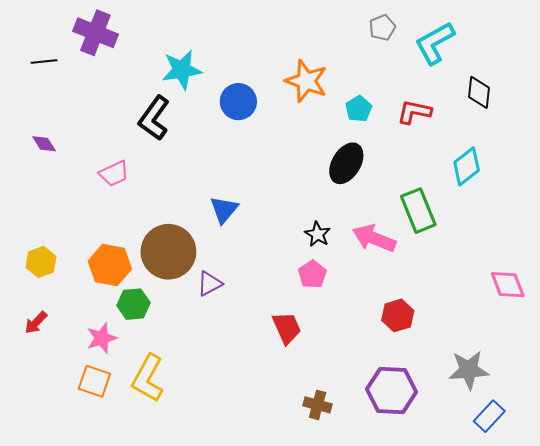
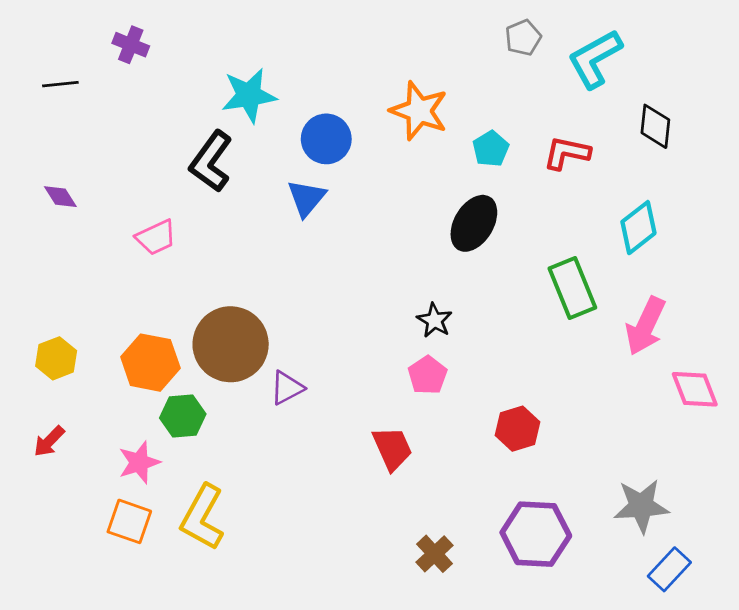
purple cross: (95, 33) -> (131, 45), size x0.6
blue triangle: (224, 210) -> (307, 198), moved
pink arrow: (374, 238) -> (645, 326), moved, turned -87
red hexagon: (398, 315) -> (518, 429), moved
brown cross: (318, 405) -> (435, 554), turned 32

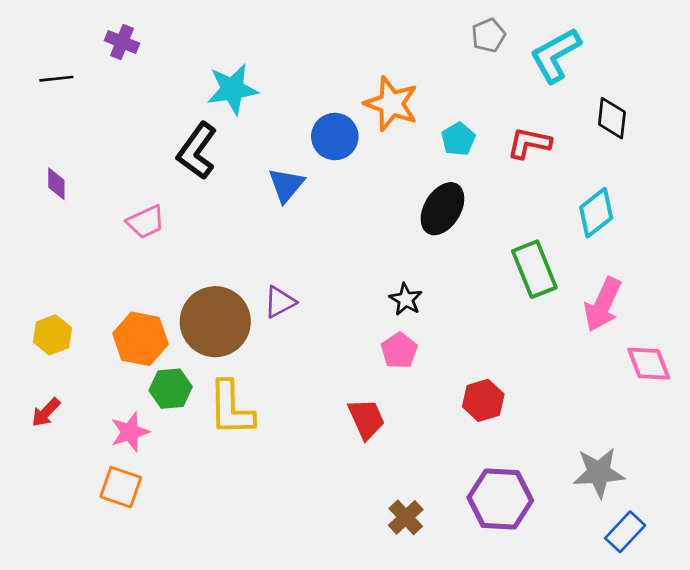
blue circle: (326, 139) -> (335, 136), moved
purple diamond: (60, 197) -> (56, 184), turned 32
purple triangle: (287, 388) -> (280, 302), moved
yellow L-shape: (202, 517) -> (231, 408), moved, turned -30

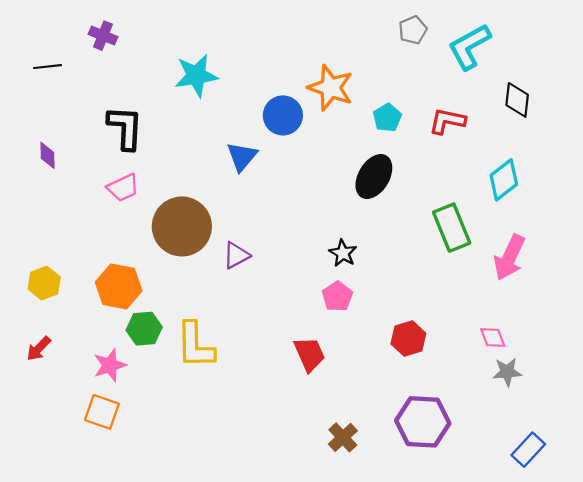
black L-shape: (197, 151) -> (125, 128), moved, turned 147
brown circle: (215, 322) -> (182, 226), moved
pink diamond: (649, 364) -> (493, 337), moved, size x0.7
gray star: (599, 473) -> (507, 372), moved, size x0.7

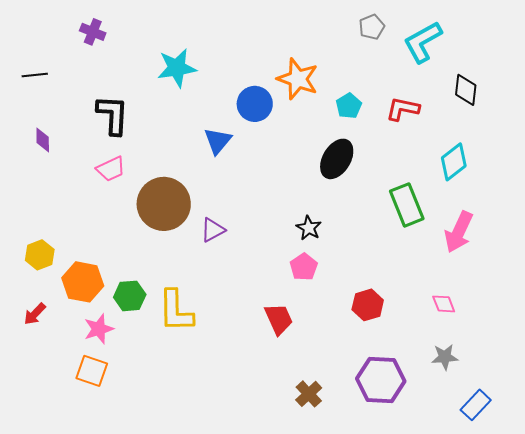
black line: (48, 67) -> (35, 75), moved
orange hexagon: (119, 286) -> (83, 282), moved
gray star: (507, 372) -> (445, 357), moved

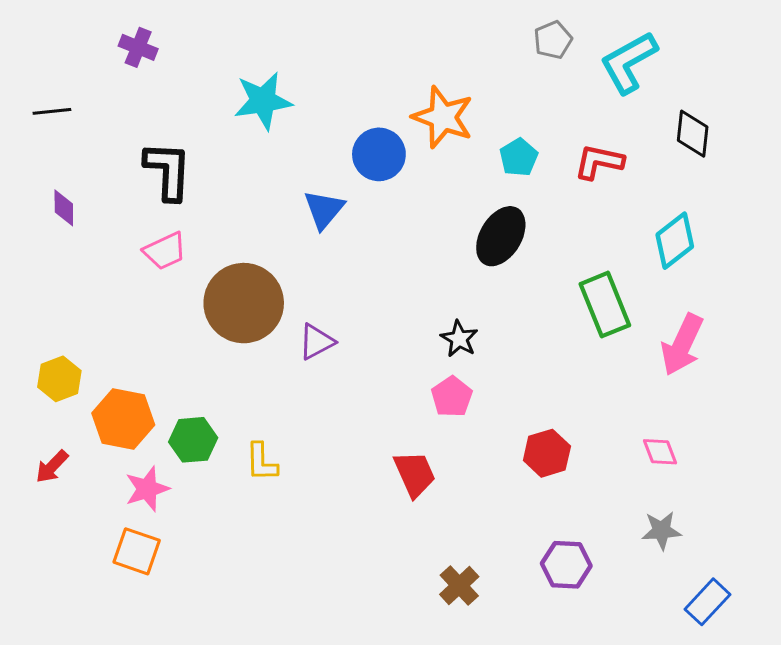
yellow L-shape: (176, 311) -> (262, 462), size x0.6
purple hexagon: (381, 380) -> (566, 565), size x0.7

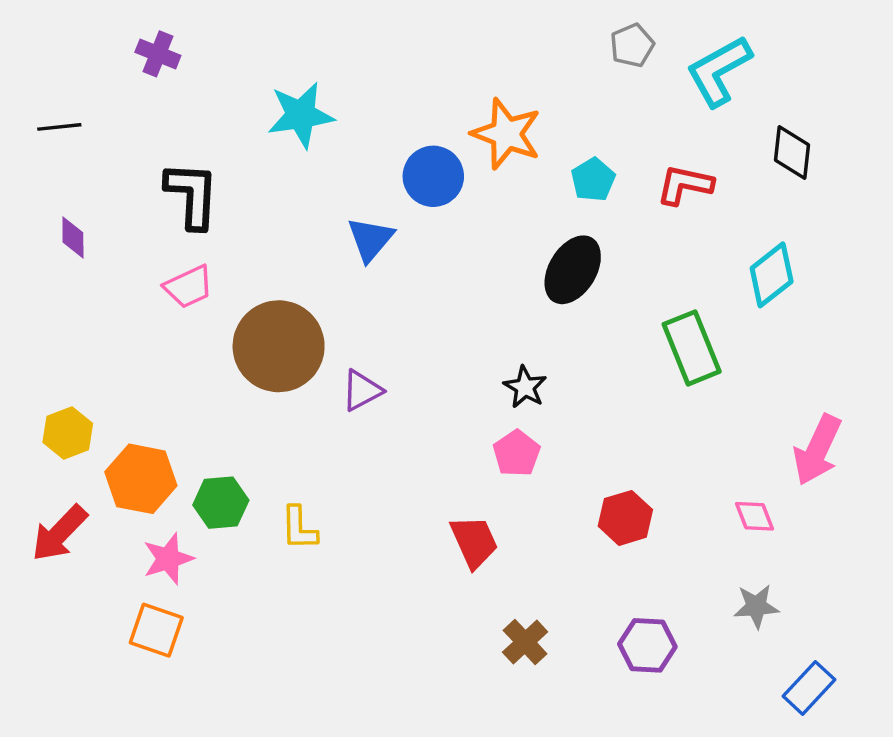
pink arrow: (682, 345) -> (817, 450), moved
red arrow: (52, 467) -> (59, 533), size x1.5
brown cross: (459, 585) -> (525, 642), moved

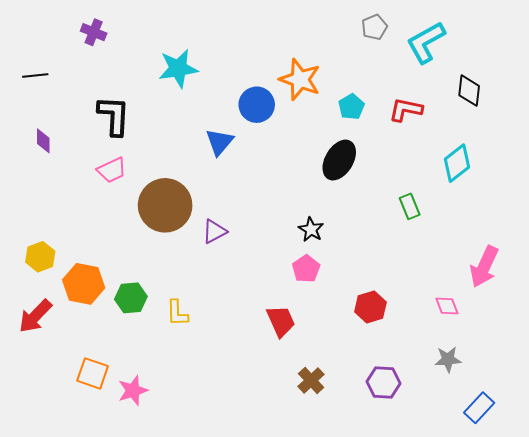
green rectangle: (692, 348) -> (410, 206), size x0.6
pink star: (168, 559) -> (133, 391), moved

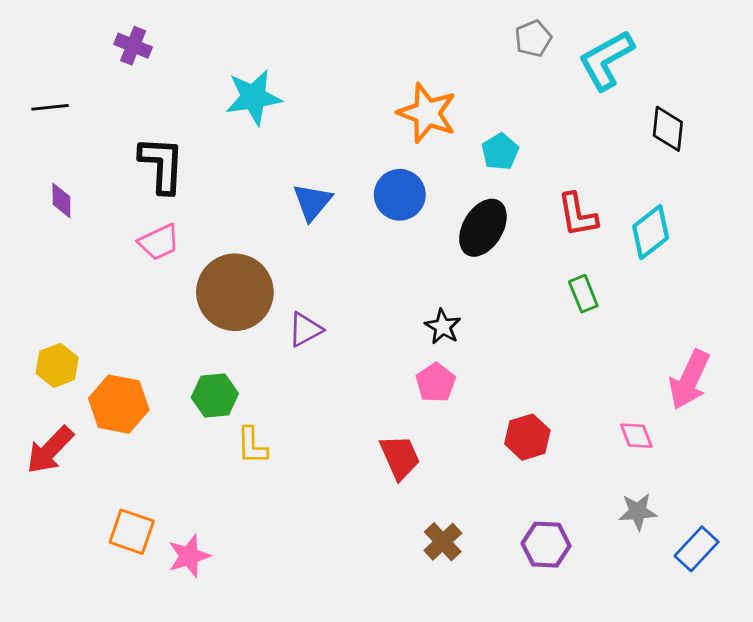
blue circle: (257, 105) -> (400, 195), moved
red L-shape: (406, 110) -> (578, 215), moved, turned -112
green hexagon: (131, 298) -> (215, 395), moved
blue rectangle: (479, 408) -> (697, 549), moved

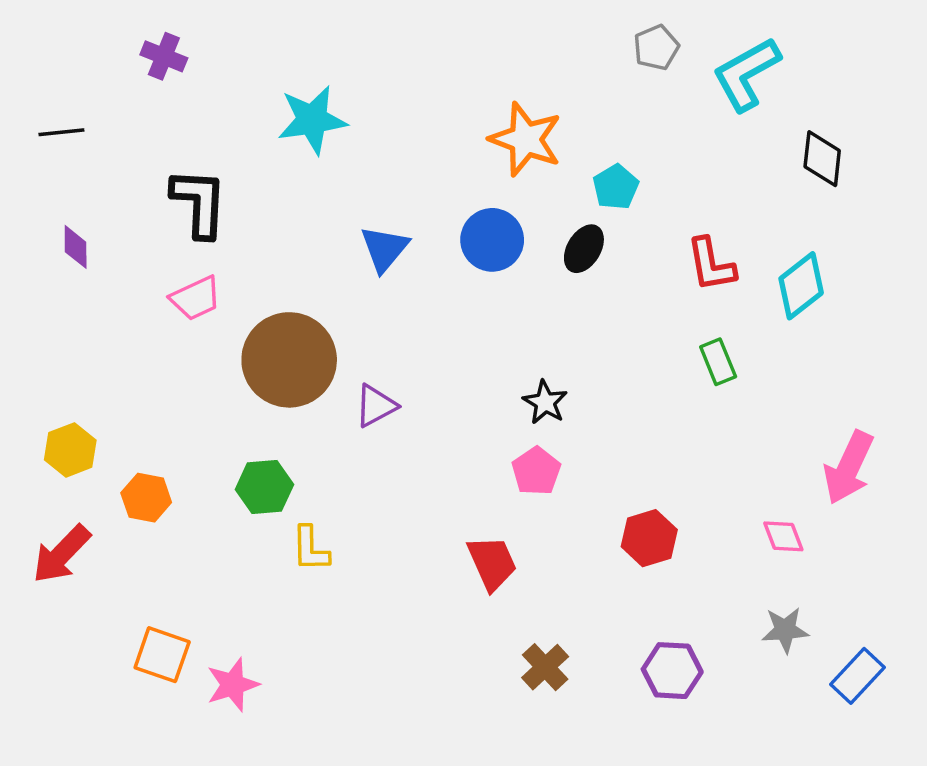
black ellipse: (483, 228) -> (584, 249), moved, size x0.7
orange hexagon: (119, 404) -> (146, 498), size x0.7

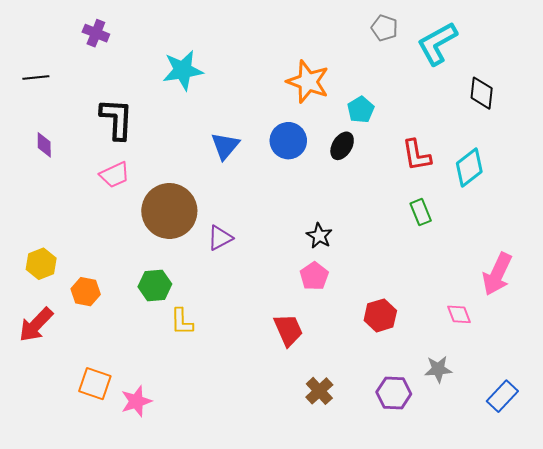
gray pentagon: (656, 47) -> (384, 28), turned -30
gray star: (785, 630) -> (438, 369), moved

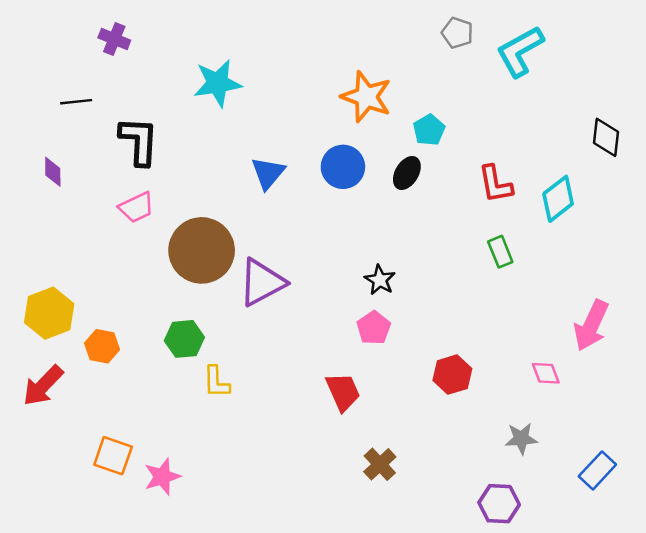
black line: (36, 78) -> (76, 102), moved
black diamond: (482, 93) -> (606, 137), moved
purple triangle: (220, 238) -> (262, 282), size x1.6
yellow hexagon: (41, 264) -> (49, 313), size x1.4
purple hexagon: (394, 393) -> (499, 504), moved

